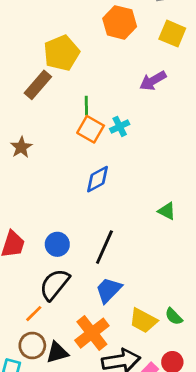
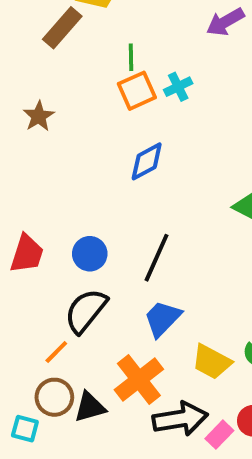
orange square: (91, 129) -> (137, 91), turned 36

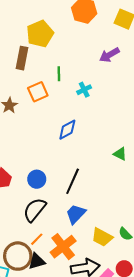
brown rectangle: (62, 28) -> (22, 58), turned -30
orange square: (137, 91) -> (38, 92), moved
orange line: (56, 352) -> (37, 239), moved
brown circle: (54, 397) -> (18, 256), size x1.4

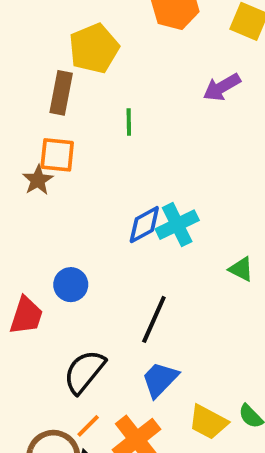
cyan cross: (84, 90) -> (177, 225), moved, size x1.5
orange square: (38, 92) -> (57, 155), moved, turned 30
blue circle: (37, 179) -> (71, 285), moved

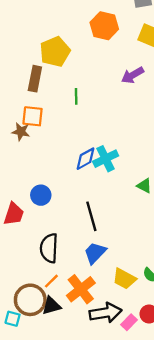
brown star: (38, 180) -> (21, 132), turned -30
black line: (154, 319) -> (91, 216), turned -40
black semicircle: (84, 372) -> (49, 248), turned -36

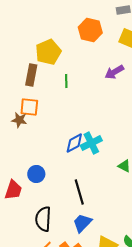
green line: (76, 96) -> (66, 81), moved

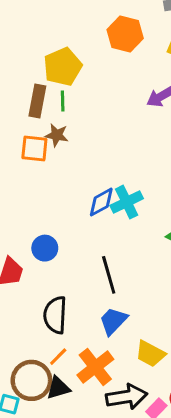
green line: (66, 81) -> (63, 101), moved
brown star: (19, 120) -> (57, 135), moved

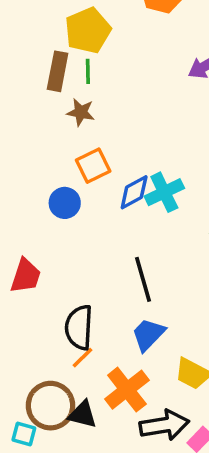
orange square: (34, 149) -> (93, 166), moved, turned -32
blue circle: (45, 248) -> (65, 203), moved
orange line: (58, 357) -> (82, 358), moved
black triangle: (58, 388) -> (82, 414), turned 30

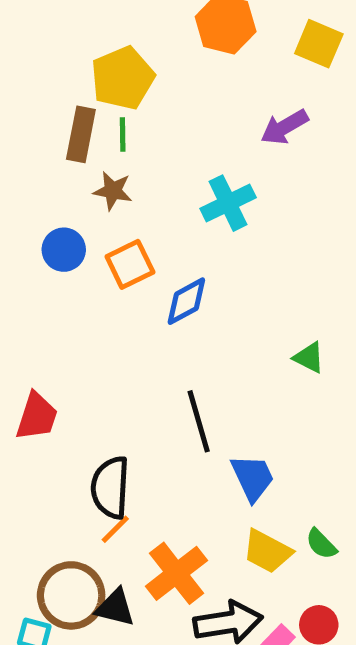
cyan cross: (164, 192) -> (228, 203), moved
blue circle: (65, 203) -> (64, 250), moved
blue trapezoid: (148, 334) -> (253, 478), moved, turned 111

